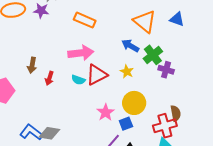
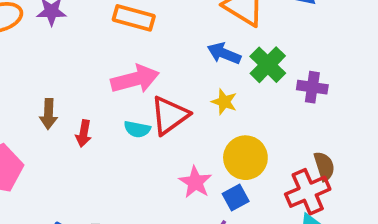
purple cross: (166, 70) -> (312, 87), moved

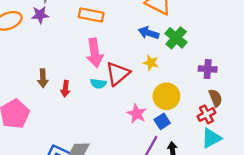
pink arrow: (135, 79) -> (95, 53), turned 100
purple cross: (312, 87) -> (208, 69), moved
red cross: (308, 192) -> (206, 114), size x0.7

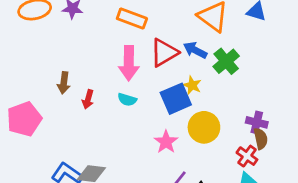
purple cross: (208, 69) -> (257, 122), moved
red triangle: (118, 74) -> (164, 53), moved
red cross: (206, 114) -> (247, 156), turned -36
blue square: (162, 121) -> (176, 99), moved, size x1.6

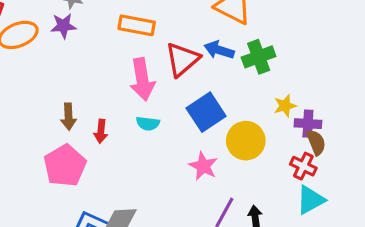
green cross: (226, 61) -> (259, 57), turned 30
yellow star: (192, 85) -> (285, 106), moved, turned -30
pink pentagon: (24, 119) -> (65, 166), moved

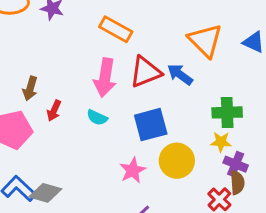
green cross: (259, 57) -> (227, 112), moved

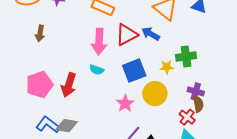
brown arrow: (30, 89) -> (40, 33), moved
red arrow: (54, 111) -> (69, 85), moved, size x1.6
yellow star: (221, 142) -> (167, 67), moved

